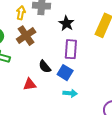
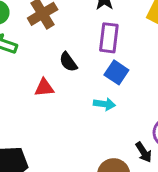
blue square: (65, 73) -> (116, 72), moved

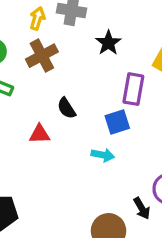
purple rectangle: (109, 38) -> (133, 89), moved
blue square: (116, 72) -> (117, 122), turned 35

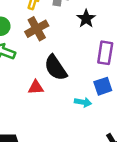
black semicircle: (67, 108) -> (56, 68), size x1.6
blue square: (117, 122) -> (103, 86), moved

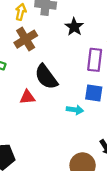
blue square: (103, 86) -> (94, 93), turned 30

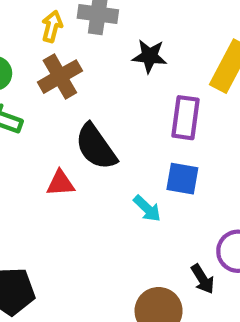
black star: (74, 27) -> (150, 56), turned -30
cyan arrow: (75, 110) -> (147, 208), turned 35

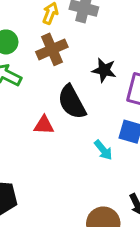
black star: (150, 56) -> (104, 70), moved

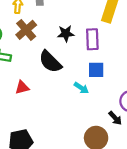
red triangle: (44, 125) -> (22, 87), moved

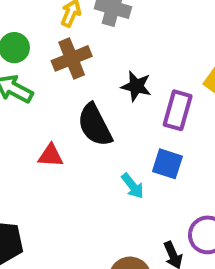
red triangle: (22, 87) -> (51, 156), moved

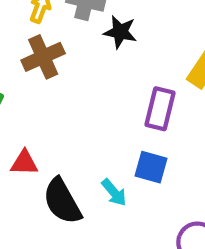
black star: (136, 86) -> (120, 32), moved
black semicircle: (95, 125) -> (62, 201), moved

